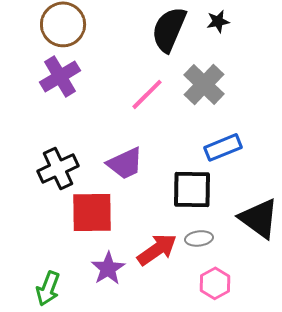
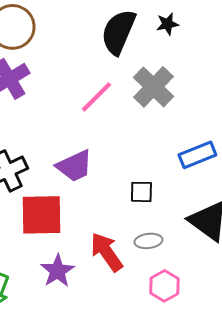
blue rectangle: (223, 147) -> (197, 155), moved
black square: (192, 189) -> (141, 192), size x0.6
red arrow: (157, 249) -> (106, 252), turned -90

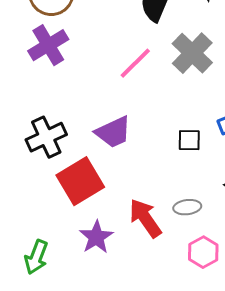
black square: (141, 192) -> (189, 140), moved
red square: (41, 215) -> (80, 181), turned -30

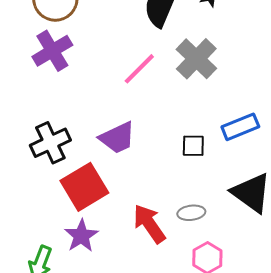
purple star: (96, 237) -> (81, 236), moved

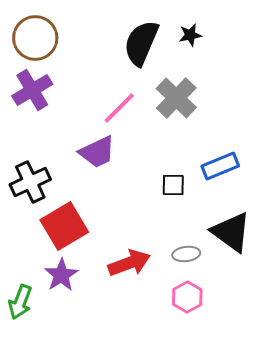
purple trapezoid: (117, 138) -> (97, 152), moved
gray ellipse: (191, 213) -> (186, 254), moved
red arrow: (149, 224) -> (129, 263), turned 105

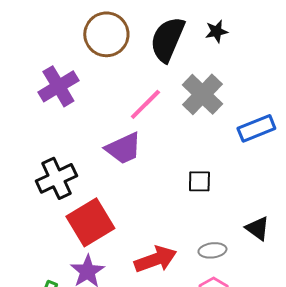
brown circle: (35, 38) -> (106, 34), moved
blue rectangle: (220, 166) -> (256, 128), moved
black triangle: (231, 232) -> (257, 228), size x0.6

